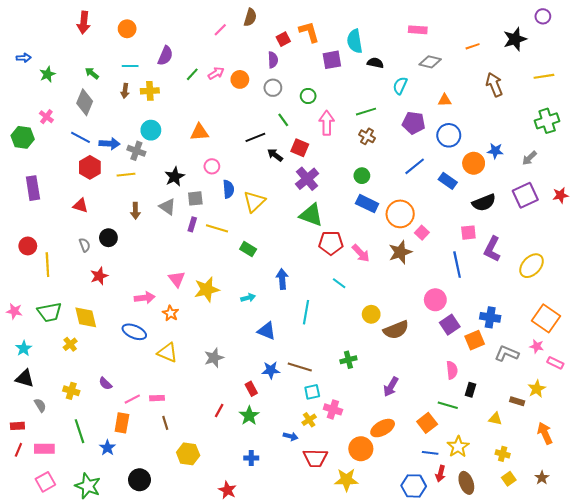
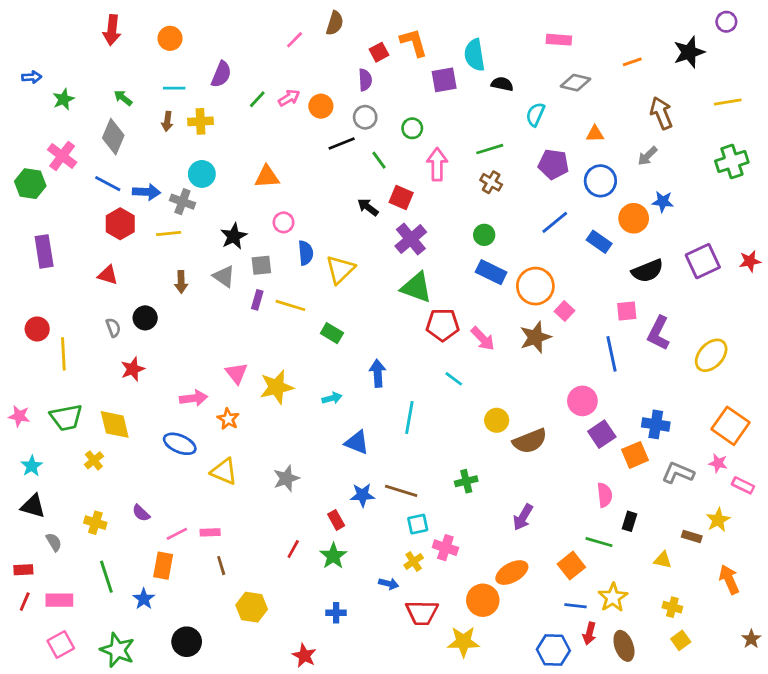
pink cross: (46, 117) -> (62, 156), size x1.5
black line: (255, 137) -> (342, 144), moved
gray arrow: (529, 158) -> (647, 156), moved
brown star: (542, 478) -> (751, 639), moved

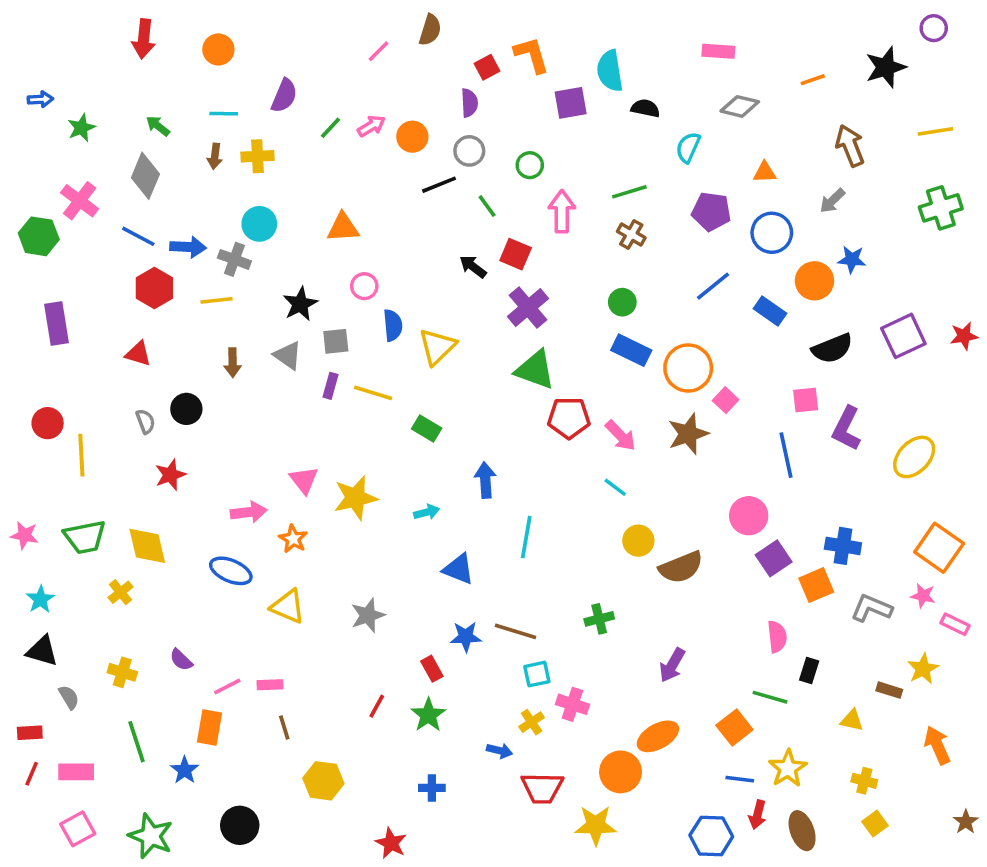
cyan line: (454, 379) -> (615, 487), moved

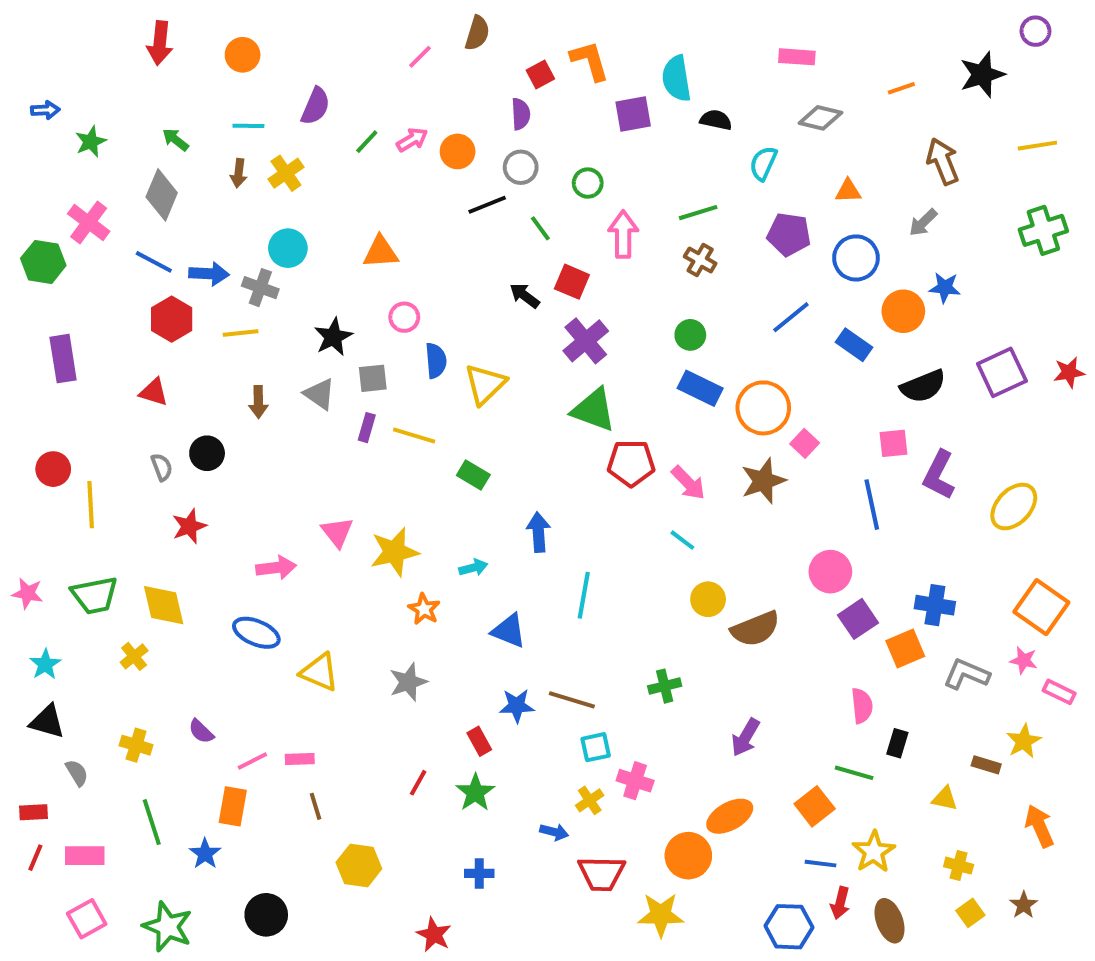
yellow cross: (258, 156) -> (286, 173), turned -32
orange star: (293, 539) -> (424, 609), moved
brown star: (966, 822) -> (1024, 905), moved

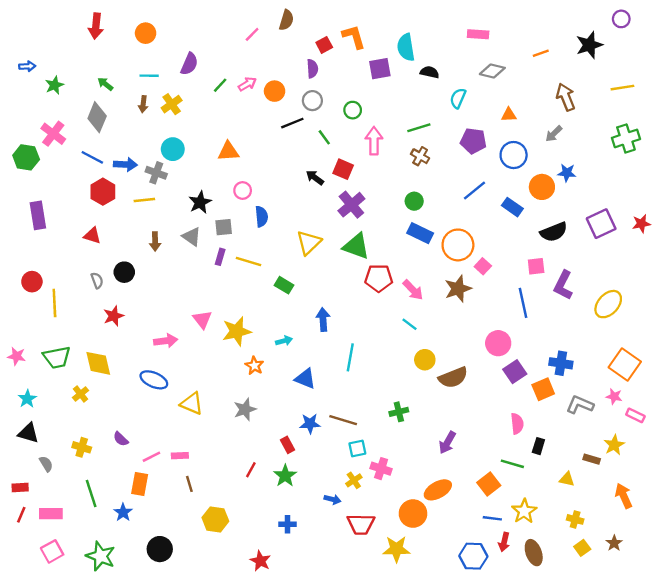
yellow triangle: (485, 384) -> (309, 243), moved

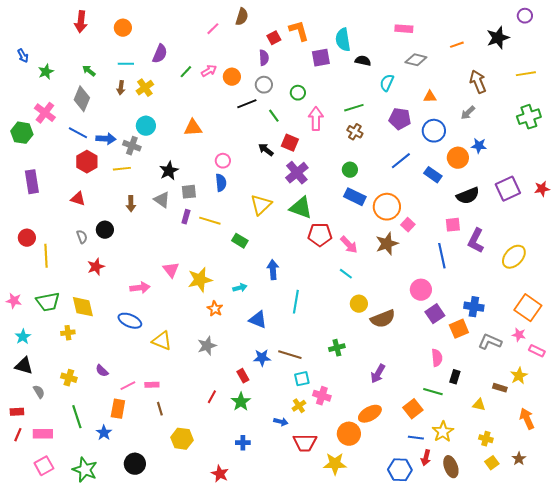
blue arrow: (27, 66) -> (23, 56), turned 64
pink circle: (243, 191) -> (223, 161), moved
yellow cross: (80, 394) -> (68, 333), turned 32

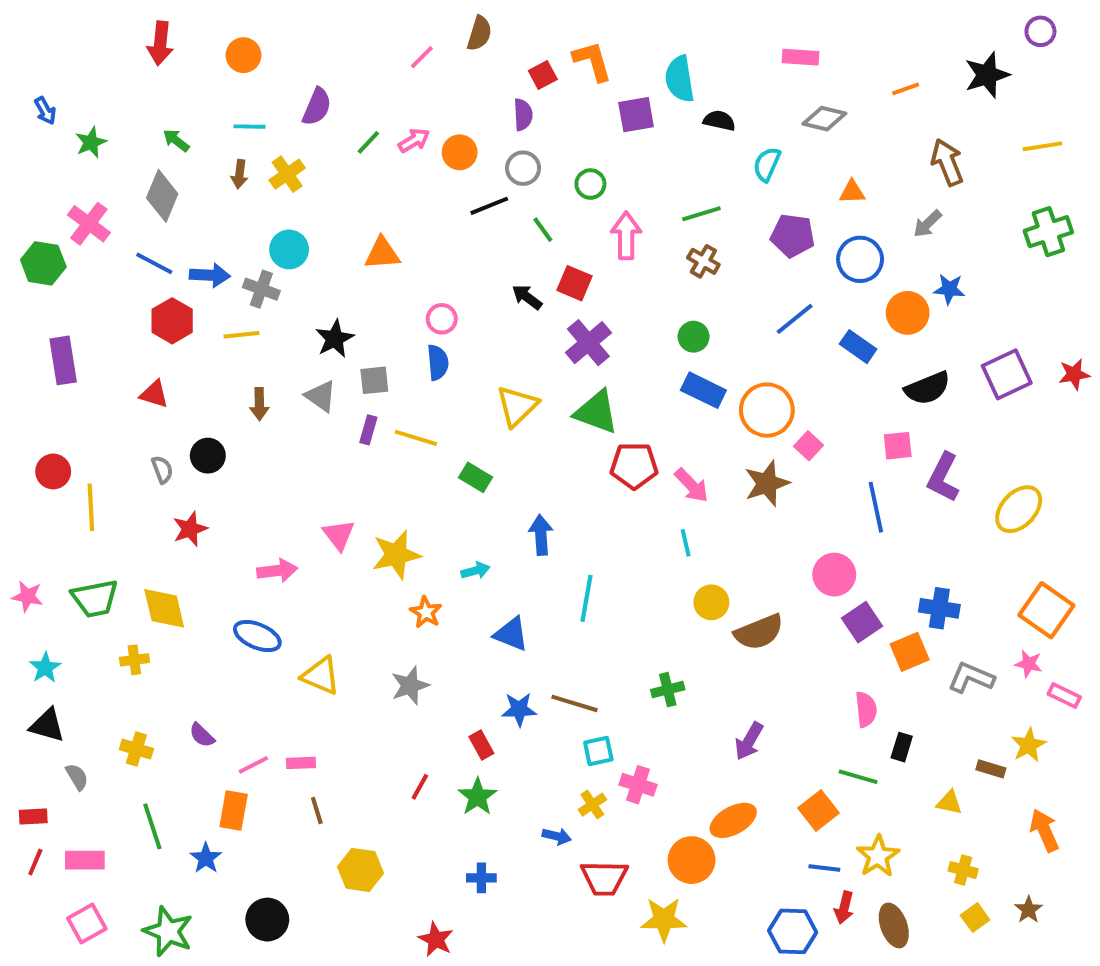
cyan line: (346, 274) -> (686, 543), turned 40

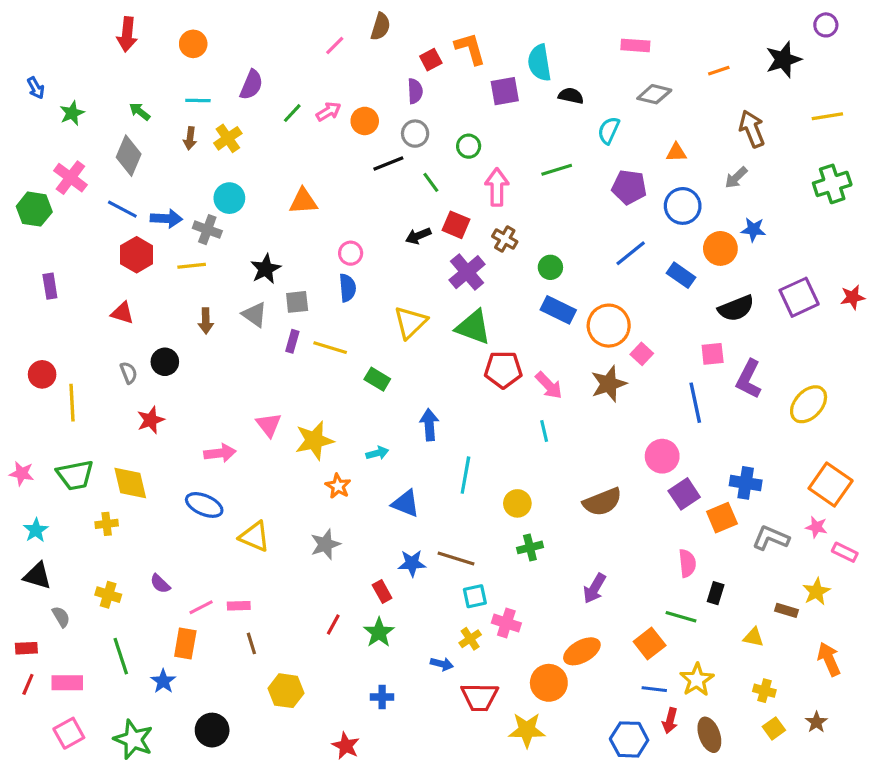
brown cross: (703, 261) -> (505, 239), moved
black arrow: (527, 297) -> (418, 236), turned -60
purple rectangle: (63, 360) -> (50, 286), size x0.7
yellow circle: (711, 602) -> (517, 503), moved

